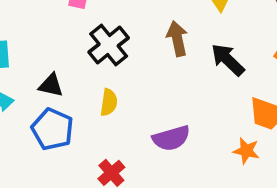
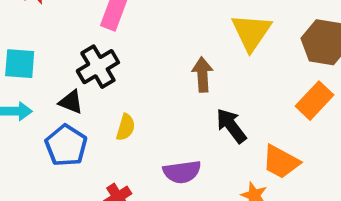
black cross: (109, 45) -> (98, 67), moved
black arrow: (228, 60) -> (231, 126), moved

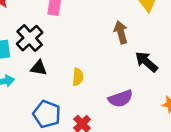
black cross: (98, 67) -> (30, 38), moved
blue pentagon: (66, 145) -> (47, 114), moved

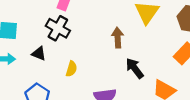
black cross: (30, 38) -> (58, 28), moved, turned -30

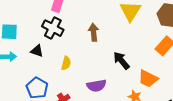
brown arrow: (118, 38) -> (94, 32), moved

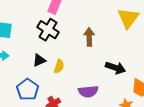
black triangle: (37, 51) -> (39, 60), moved, turned -48
black arrow: (121, 61) -> (115, 68), turned 144

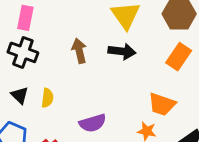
black triangle: (39, 60) -> (20, 95), turned -40
black arrow: (115, 68) -> (122, 51), moved

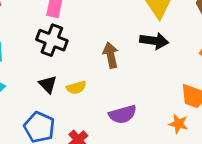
brown arrow: (79, 51) -> (111, 55), moved
yellow semicircle: (47, 98) -> (76, 88), turned 66

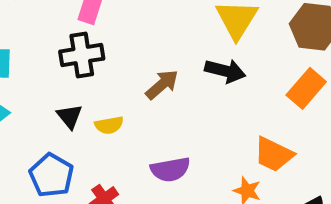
black cross: (52, 40) -> (82, 55), turned -36
brown arrow: (111, 55) -> (162, 85), turned 55

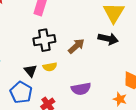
black cross: (82, 55) -> (44, 40), moved
black triangle: (70, 116) -> (30, 71), moved

